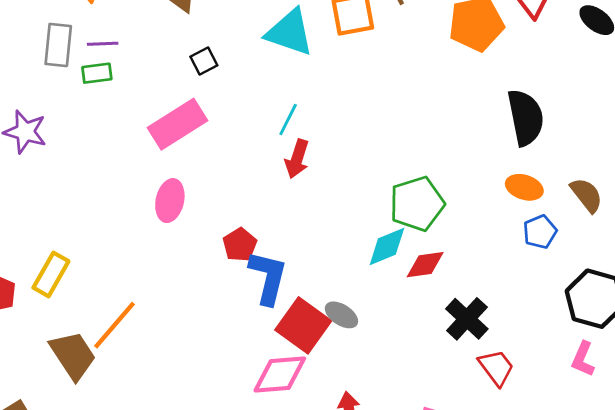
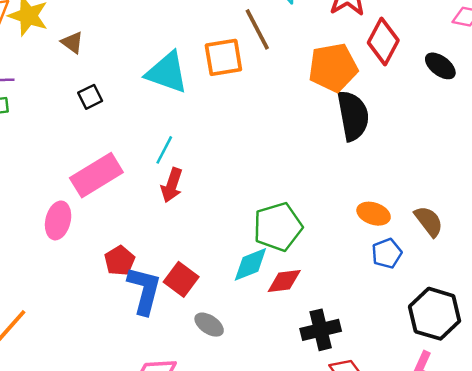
black semicircle: (526, 117) -> (353, 116), moved
pink rectangle: (178, 124) -> (96, 175), moved
black cross: (467, 319) -> (321, 330), turned 33
red square: (303, 325) -> (181, 279), moved, size x0.7

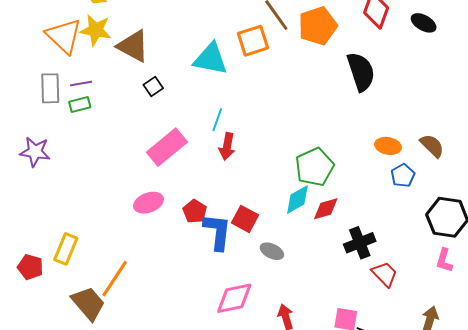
brown triangle: (72, 42) -> (133, 46), size x1.8
orange pentagon: (333, 68) -> (318, 26), moved
pink ellipse: (58, 220) -> (148, 203), moved, turned 64

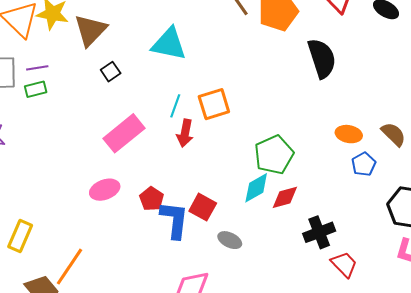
orange square: (253, 41) -> (214, 104), moved
brown triangle: (133, 46) -> (90, 30), turned 45

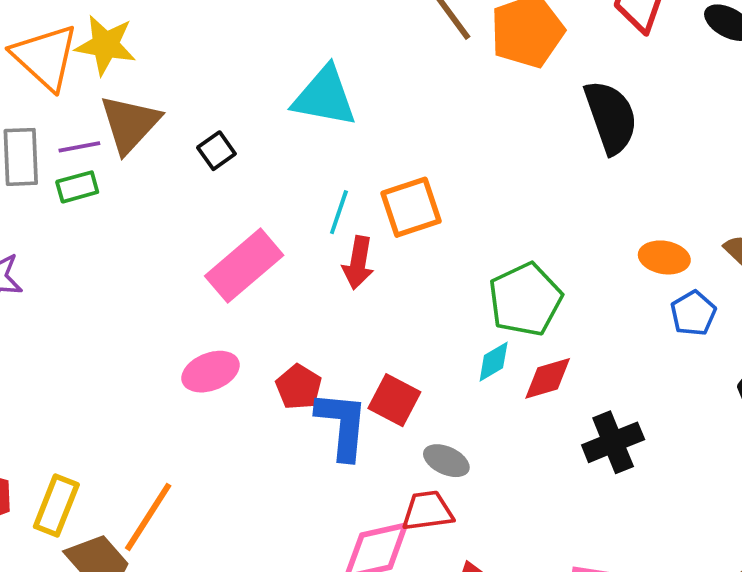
brown triangle: (90, 30) -> (130, 124), moved
cyan diamond: (256, 188) -> (494, 362), size x0.7
yellow rectangle: (20, 236) -> (56, 506), moved
red trapezoid: (344, 264) -> (428, 511), moved, turned -52

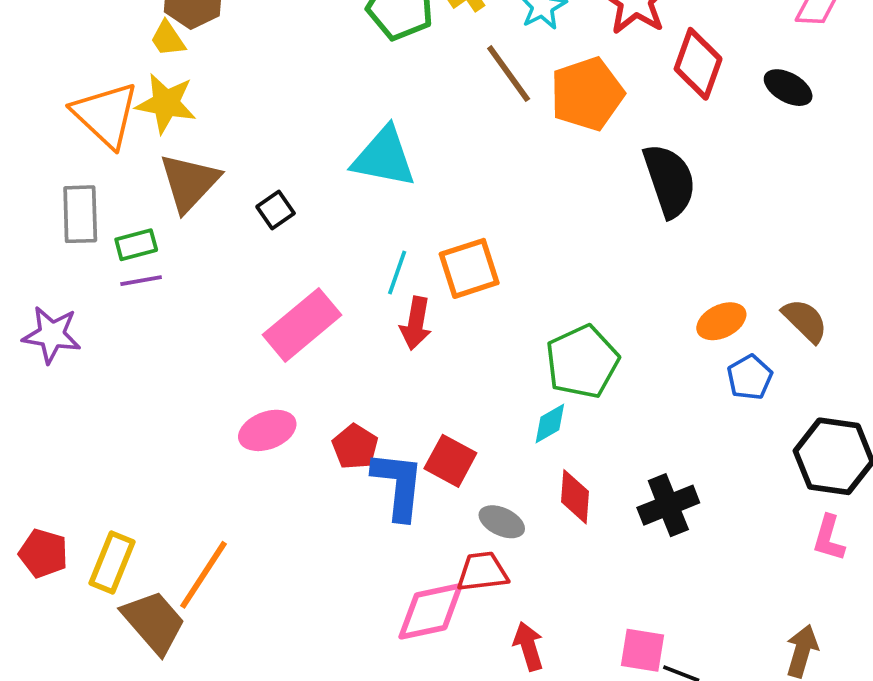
purple line: (79, 147) -> (141, 281), moved
orange ellipse: (664, 257) -> (721, 321), turned -36
red diamond: (548, 378) -> (575, 497), moved, turned -70

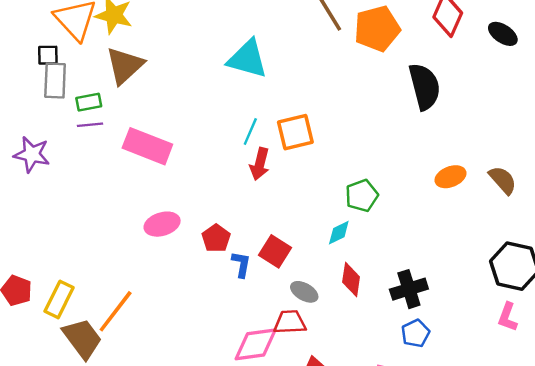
black square: (276, 210) -> (48, 55), moved, turned 30
pink rectangle: (302, 325) -> (147, 146), moved, turned 57
green pentagon: (582, 362) -> (362, 196), size x0.7
blue pentagon: (750, 377) -> (415, 333), moved
blue L-shape: (398, 485) -> (241, 264), size x0.6

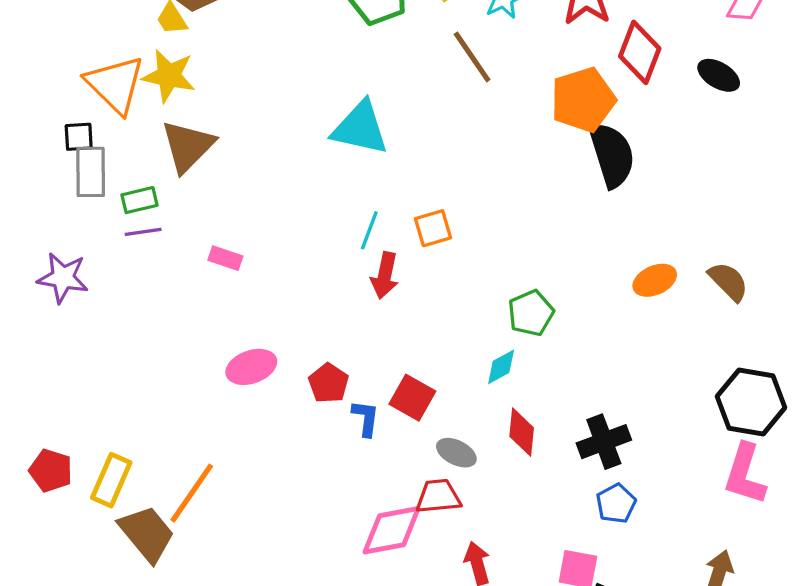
orange pentagon: (377, 29) -> (583, 100), moved
orange square: (295, 132) -> (433, 228), size x0.7
pink rectangle: (147, 146) -> (225, 258), size x0.5
pink L-shape: (508, 317) -> (745, 474), size x1.5

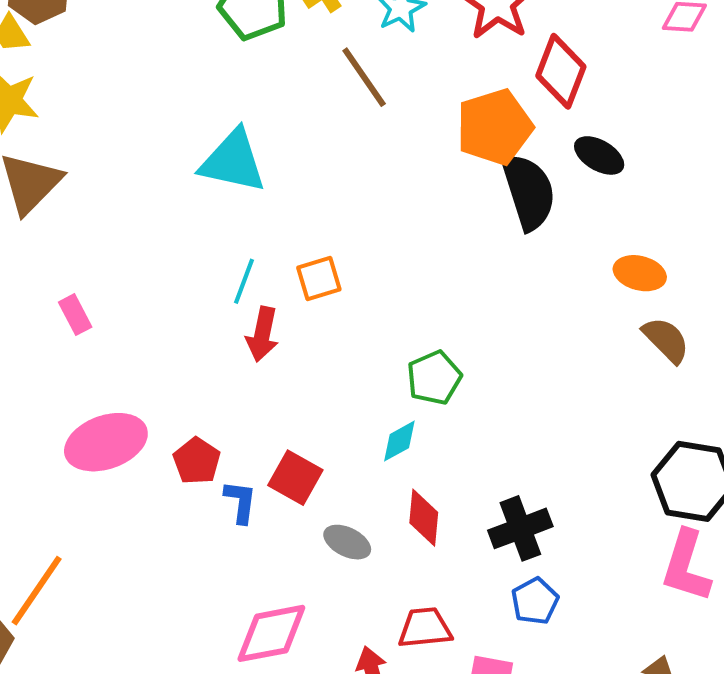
black ellipse: (719, 75) -> (599, 155), moved
pink rectangle: (225, 258) -> (75, 315), turned 44
orange ellipse: (655, 280) -> (640, 273), moved, turned 39
pink ellipse: (251, 367) -> (106, 442), size x1.4
red trapezoid: (438, 496) -> (425, 628), moved

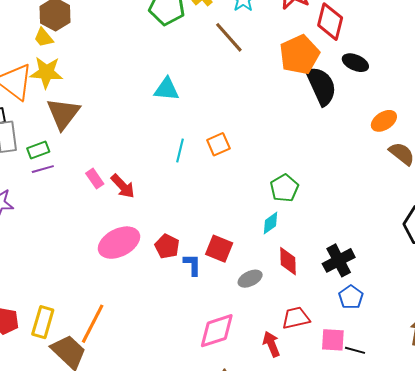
cyan triangle: (233, 161) -> (167, 89), size x0.7
orange ellipse: (640, 273) -> (384, 121), turned -40
red arrow: (262, 334) -> (123, 186), moved, turned -48
gray ellipse: (347, 542) -> (250, 279), turned -45

